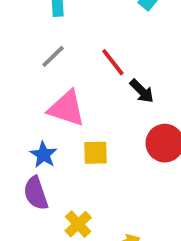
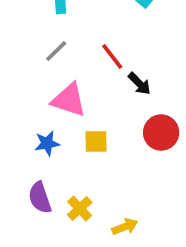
blue star: (43, 155) -> (47, 143), turned 30
purple semicircle: (36, 193) -> (40, 198), moved

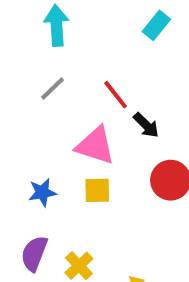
pink triangle: (69, 100) -> (95, 146), moved
purple semicircle: (40, 198) -> (34, 253), turned 40

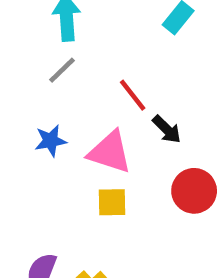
gray line: (52, 89) -> (62, 70), moved
blue star: (42, 192) -> (51, 141), moved

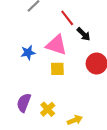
blue star: (51, 141) -> (28, 53), moved

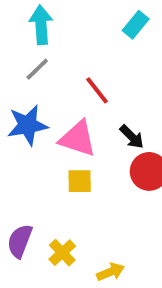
black arrow: (84, 34) -> (132, 137), moved
blue star: (28, 53) -> (28, 125), moved, size x1.5

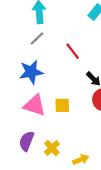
pink triangle: (78, 139) -> (35, 105), moved

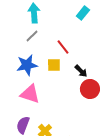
yellow square: (62, 105) -> (54, 65), moved

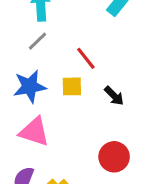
red circle: (90, 89) -> (114, 157), moved

